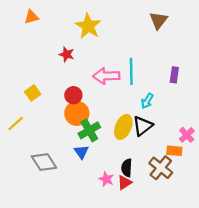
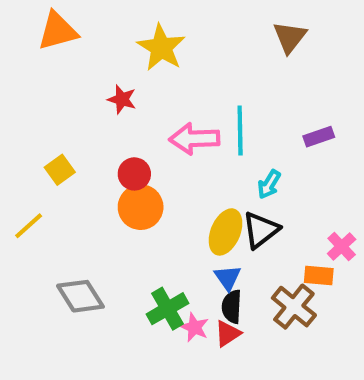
orange triangle: (31, 17) -> (58, 31), size x1.5
purple rectangle: (174, 75) -> (319, 137), turned 63
green cross: (89, 130) -> (167, 309), moved
blue triangle: (81, 152) -> (228, 278), moved

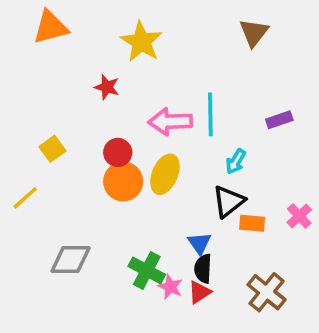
yellow ellipse: (226, 232) -> (165, 174), moved
orange rectangle: (319, 276) -> (252, 223), moved
gray diamond: (80, 296) -> (71, 260), turned -57
brown cross: (294, 307) -> (267, 292), moved
green cross: (167, 309) -> (147, 270), turned -32

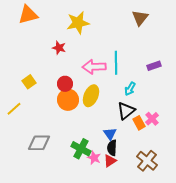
yellow star: (141, 42) -> (78, 23), turned 30
pink cross: (299, 216) -> (152, 119), moved
orange rectangle: (252, 223) -> (139, 123), turned 56

